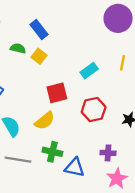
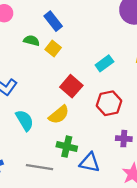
red square: (57, 93) -> (71, 86), turned -35
purple cross: (108, 153) -> (124, 139), moved
gray line: (18, 160) -> (39, 167), moved

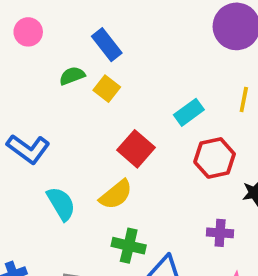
green semicircle: (31, 41) -> (72, 76), turned -35
red hexagon: (109, 103) -> (215, 158), moved

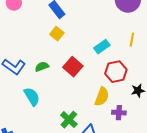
green semicircle: (72, 76) -> (42, 67), moved
yellow semicircle: (116, 195) -> (102, 97), moved, turned -30
green cross: (129, 246) -> (69, 120), turned 30

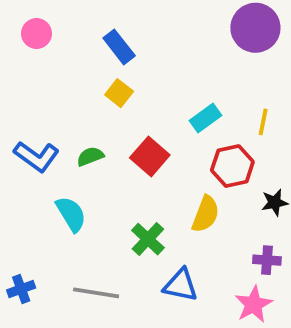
yellow line: (132, 40) -> (263, 122), moved
purple cross: (119, 113) -> (267, 260), moved
green cross: (69, 120) -> (148, 239), moved

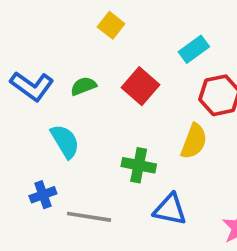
green cross: (148, 239) -> (139, 165), turned -32
blue cross: (21, 289) -> (43, 195), moved

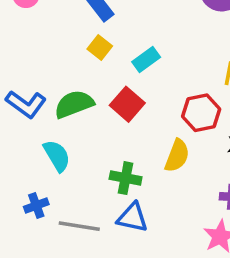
cyan rectangle: (194, 49) -> (146, 60), moved
green semicircle: (83, 86) -> (74, 104), size x1.6
blue triangle: (170, 209) -> (132, 218), moved

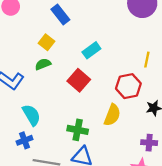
yellow square: (100, 47) -> (46, 42), moved
green semicircle: (74, 104) -> (43, 64), moved, size x0.6
blue cross: (36, 206) -> (25, 140), moved

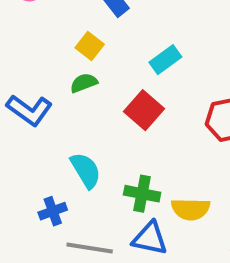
cyan semicircle: (31, 115) -> (86, 170), moved
yellow semicircle: (112, 115) -> (191, 209), moved, turned 70

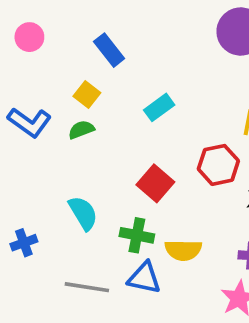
blue L-shape: (29, 110) -> (29, 122), moved
red square: (144, 110) -> (155, 183), moved
blue cross: (53, 211) -> (24, 243), moved

